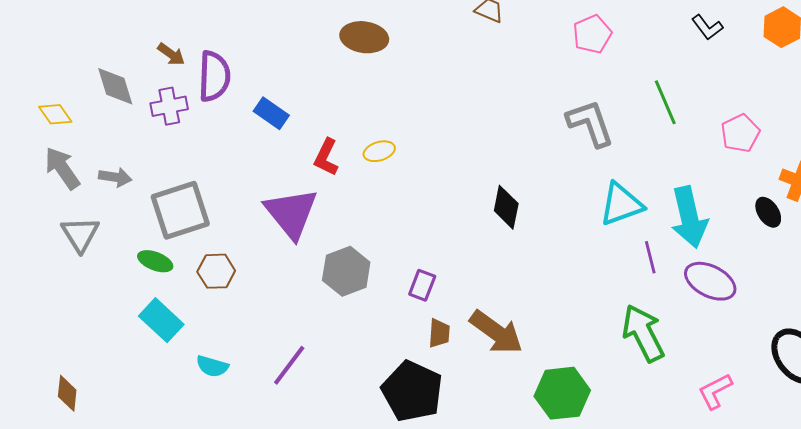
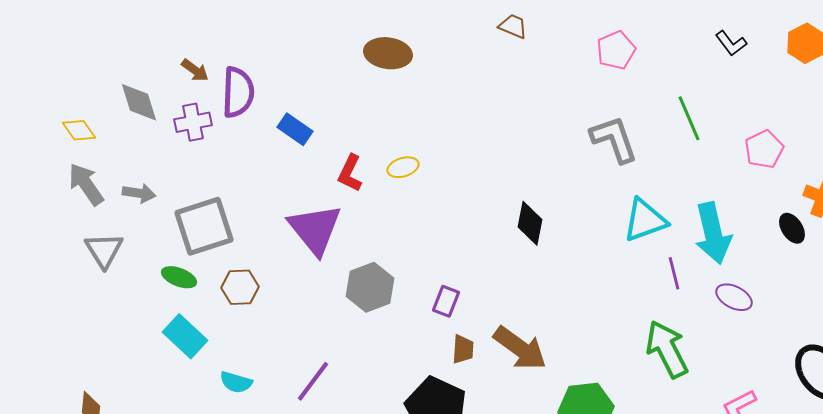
purple ellipse: (710, 281) -> (734, 297), size x0.7

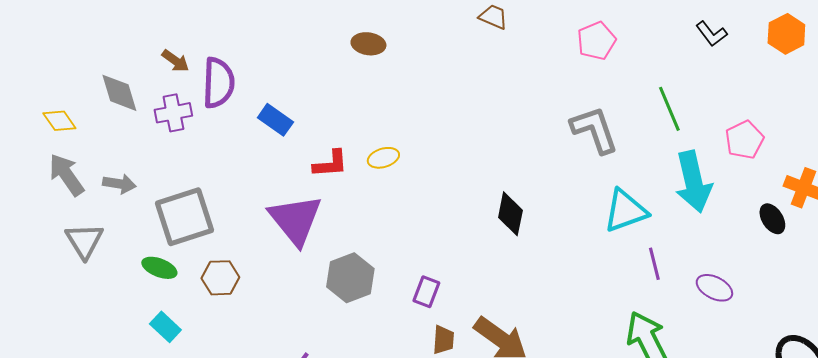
brown ellipse: (388, 53) -> (368, 44), size x0.7
red L-shape: (350, 173) -> (330, 164), turned -120
cyan arrow: (713, 233) -> (693, 182), moved
cyan rectangle: (185, 336) -> (165, 327), size x0.7

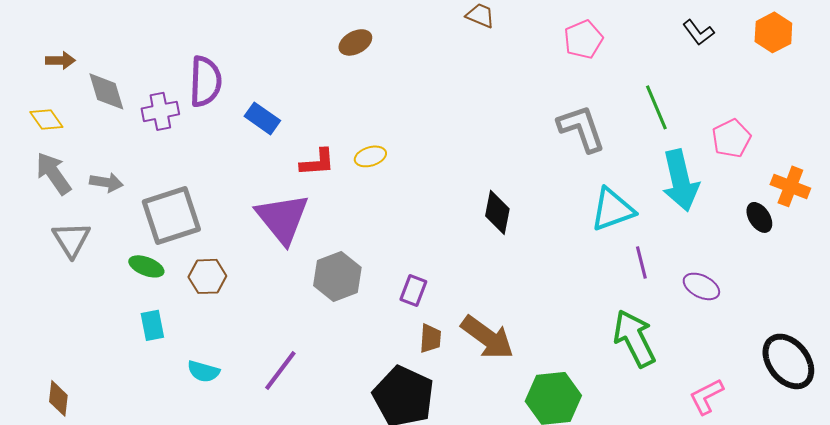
brown ellipse: (368, 44) -> (355, 42), turned -36
brown arrow: (175, 61) -> (60, 60), moved, turned -36
cyan rectangle: (165, 327) -> (152, 325), turned 36

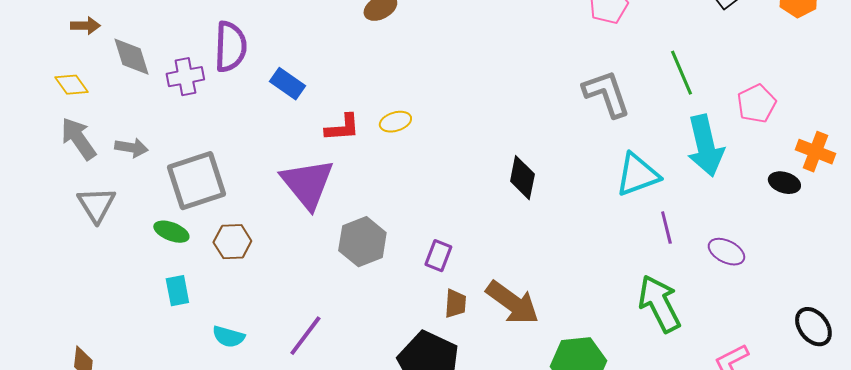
black ellipse: (759, 217) -> (784, 183), turned -40
black ellipse: (788, 361) -> (813, 327), size x0.7

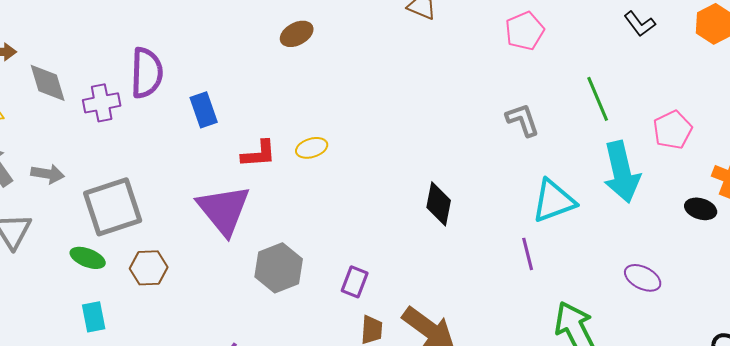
blue rectangle: (287, 84) -> (204, 110), turned 36
gray L-shape: (606, 94) -> (523, 120), size x0.7
purple line: (666, 228) -> (528, 254), moved

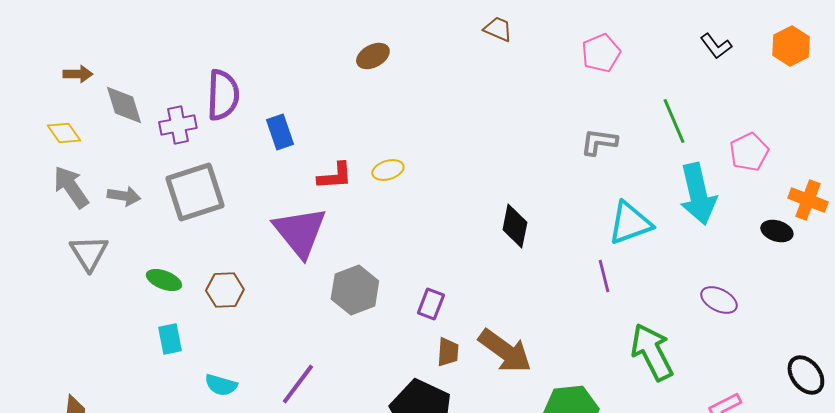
gray L-shape: (523, 120) -> (599, 142), turned -63
gray square: (113, 207) -> (195, 192), moved

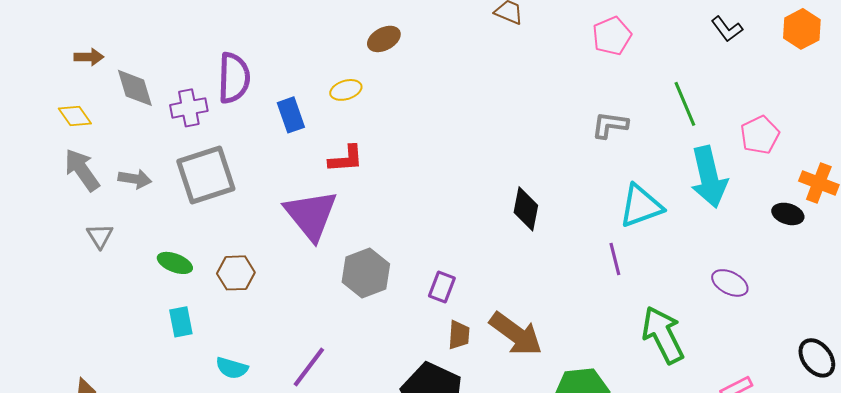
yellow ellipse: (388, 170) -> (346, 90), moved
gray triangle: (89, 253) -> (100, 236), size x0.7

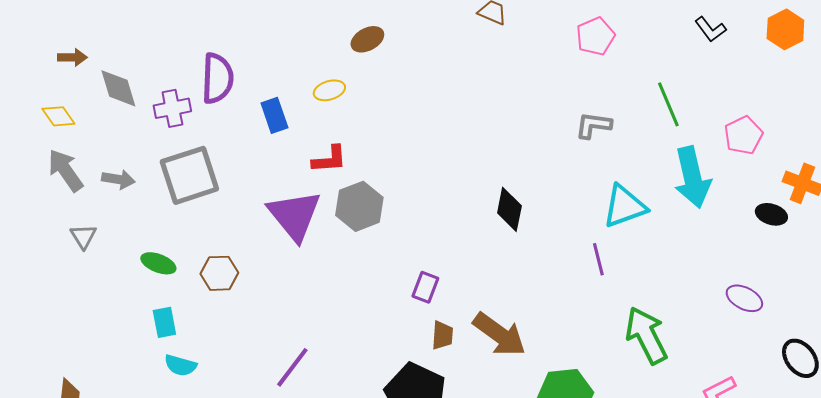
gray hexagon: (366, 273) -> (359, 206), moved
purple ellipse: (730, 283) -> (744, 298), moved
cyan semicircle: (232, 368) -> (180, 365), moved

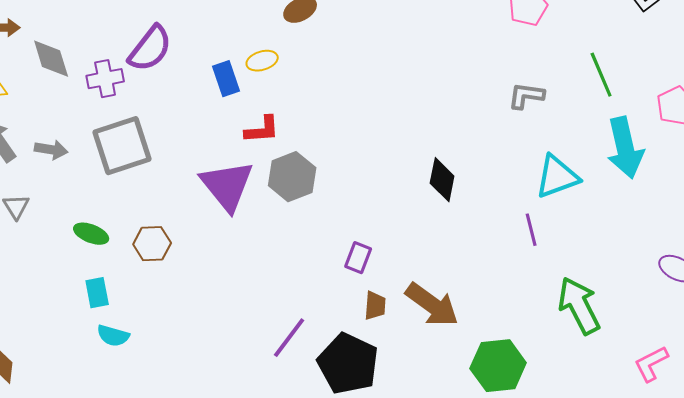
purple semicircle: (217, 78) -> (150, 49), turned 36
blue rectangle: (274, 115) -> (226, 79), moved
purple line: (292, 367) -> (289, 338), moved

